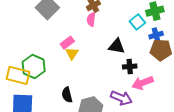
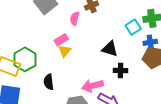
pink semicircle: (91, 19) -> (75, 18), moved
pink arrow: (143, 83) -> (92, 86), moved
black semicircle: (67, 95) -> (49, 82), moved

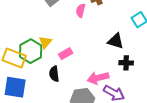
pink rectangle: (61, 40) -> (66, 54), moved
yellow triangle: (65, 51) -> (45, 42), moved

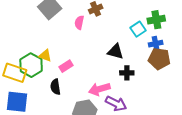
yellow triangle: (45, 42) -> (45, 56), turned -48

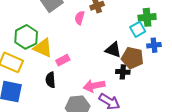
green cross: (156, 20) -> (147, 17), moved
yellow triangle: (45, 56) -> (43, 48), size x1.5
brown pentagon: (159, 59) -> (132, 58), moved
green hexagon: (31, 65) -> (26, 37), moved

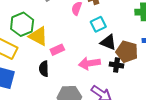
cyan square: (138, 29) -> (98, 24), moved
pink arrow: (94, 86) -> (89, 63), moved

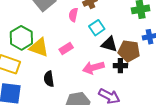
pink rectangle: (57, 50) -> (66, 49), moved

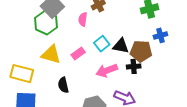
cyan square: (97, 28) -> (102, 44), moved
green hexagon: (21, 38) -> (46, 23), moved

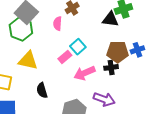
blue cross: (160, 35) -> (137, 50), moved
black triangle: (121, 46) -> (110, 19), moved
pink rectangle: (78, 54) -> (65, 57), moved

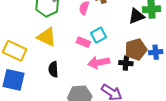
black triangle: (110, 19) -> (136, 16), turned -42
brown pentagon: (118, 52) -> (136, 49), turned -30
pink rectangle: (65, 57) -> (83, 42), turned 48

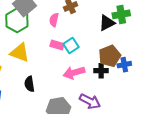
pink rectangle: (83, 42) -> (57, 45), moved
blue cross: (156, 52) -> (124, 65), moved

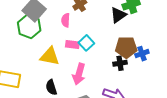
yellow triangle: (20, 53) -> (50, 56), moved
brown pentagon: (110, 56) -> (126, 47), turned 30
pink arrow: (74, 73) -> (79, 74), moved, turned -50

